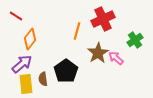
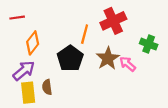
red line: (16, 16) -> (17, 18), turned -40
green cross: (135, 40) -> (149, 44), turned -35
black pentagon: (66, 71) -> (70, 58), moved

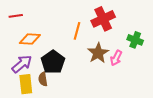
orange diamond: (33, 43) -> (30, 39), turned 55
black pentagon: (70, 58) -> (53, 62), moved
pink arrow: (128, 64) -> (116, 58), turned -105

